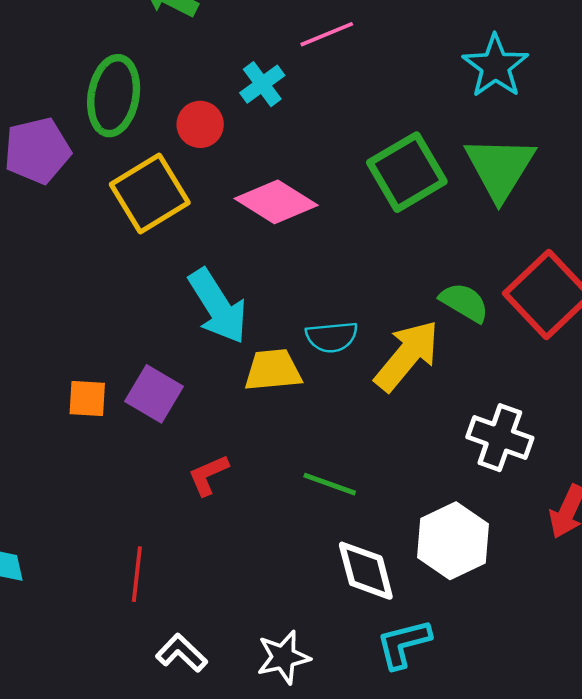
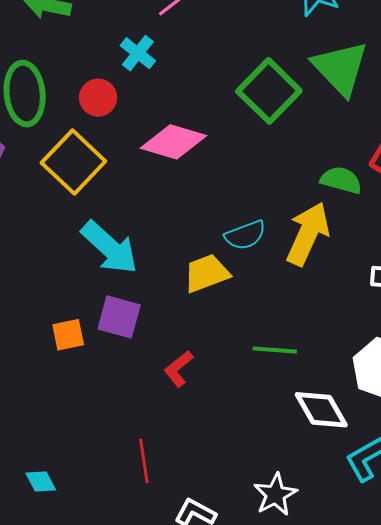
cyan arrow: (218, 306) -> (110, 248), moved

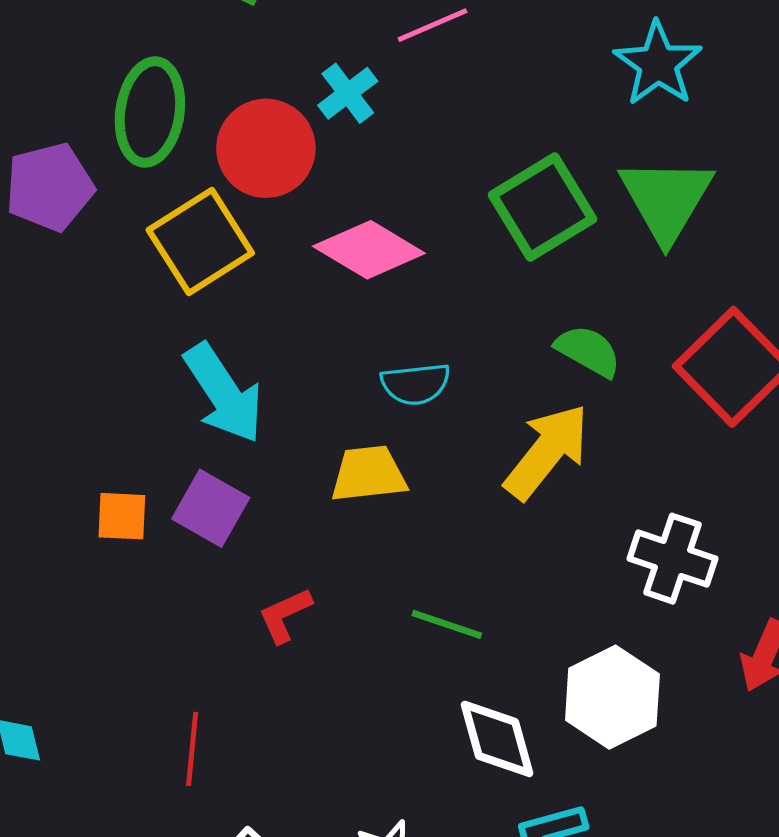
red circle: (98, 98) -> (266, 148), size x1.6
green semicircle: (341, 180) -> (588, 351), moved
cyan semicircle: (245, 235) -> (416, 384), moved

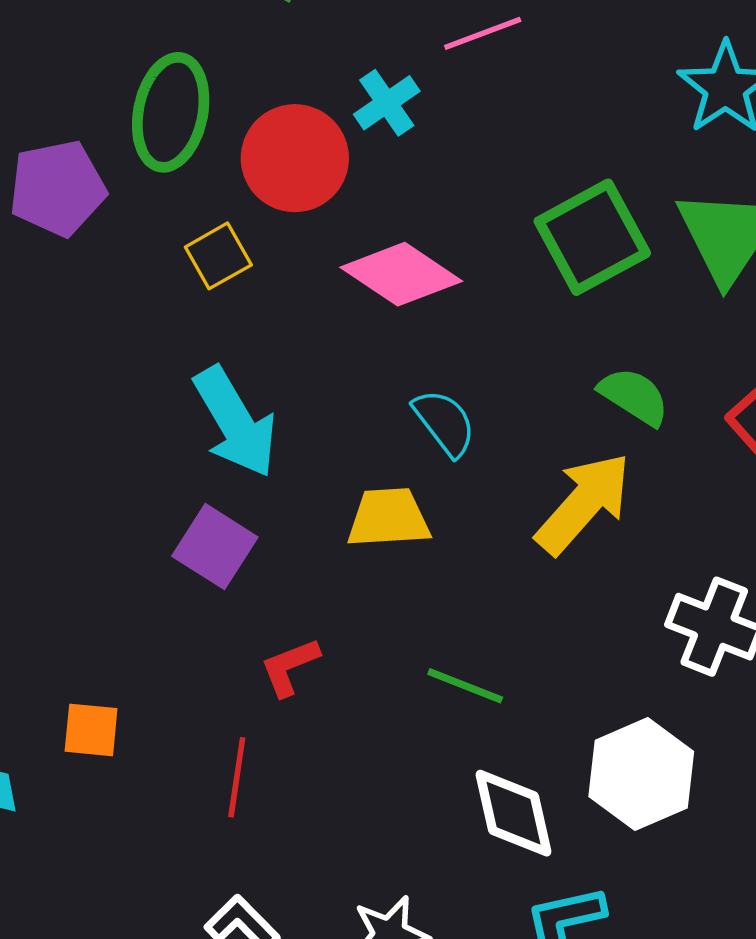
yellow square: (200, 242) -> (218, 256), size x0.6
cyan semicircle: (416, 384) -> (445, 423), turned -124
orange square: (122, 516) -> (91, 730), moved
red line: (192, 749) -> (237, 777), moved

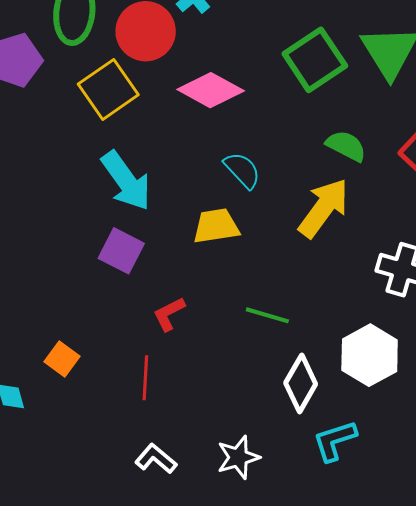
yellow square: (218, 256) -> (108, 89), size x1.6
orange square: (91, 730) -> (62, 359), turned 36
white diamond: (514, 813) -> (301, 383), turned 48

